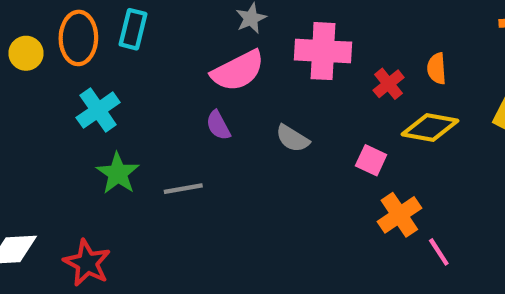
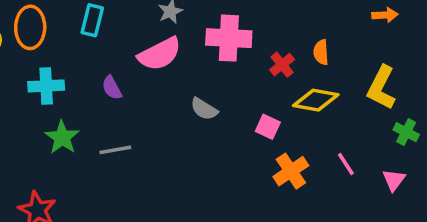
cyan rectangle: (133, 29) -> (92, 20), moved
cyan cross: (98, 110) -> (46, 86), turned 32
purple semicircle: (218, 125) -> (112, 88), moved
pink line: (439, 252) -> (346, 164), moved

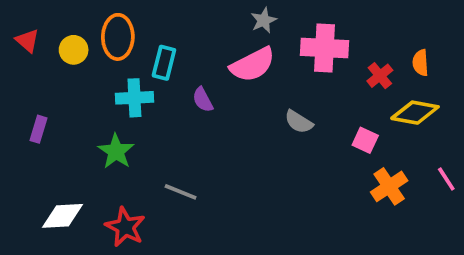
cyan rectangle: (92, 20) -> (164, 63), moved
green star: (62, 137) -> (116, 151), moved
gray line: (115, 150) -> (181, 192), moved, turned 32

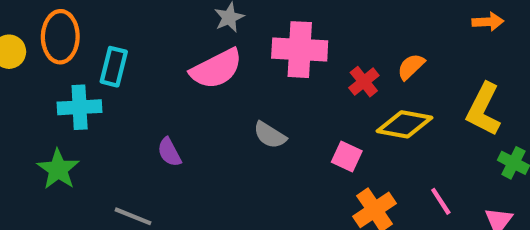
orange semicircle: (420, 63) -> (411, 67), turned 50
purple semicircle: (203, 100) -> (169, 152), moved

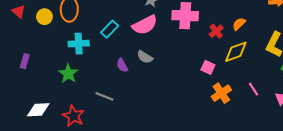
cyan rectangle: (114, 67) -> (110, 29), moved, turned 30
yellow diamond: (404, 124) -> (236, 52), turned -30
gray semicircle: (270, 135) -> (145, 57), moved

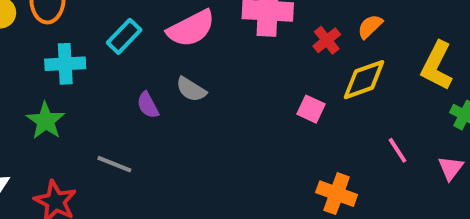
orange cross: (221, 93) -> (337, 194), moved, turned -36

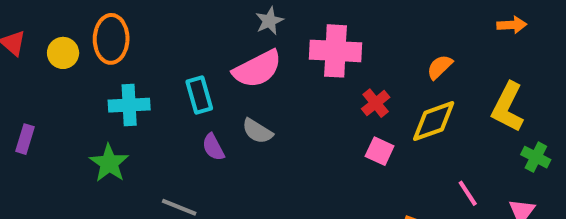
cyan rectangle: (124, 36) -> (199, 95), moved, turned -60
red cross: (327, 40) -> (376, 103), moved

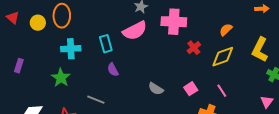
gray semicircle: (257, 131) -> (156, 89), moved
pink square: (380, 151) -> (191, 89), moved, turned 32
pink line: (468, 193) -> (222, 91), moved

